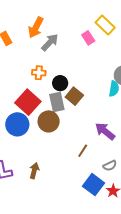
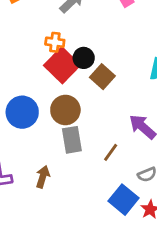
red square: (28, 102) -> (62, 65), moved
gray rectangle: (57, 102) -> (72, 140), moved

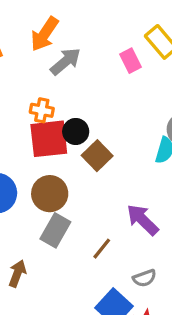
red square: (62, 65) -> (49, 139), turned 36
gray rectangle: (72, 140) -> (55, 230), turned 36

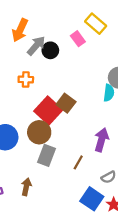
black circle: (76, 131) -> (50, 50), moved
red square: (49, 139) -> (48, 111), moved, turned -32
purple arrow: (143, 220) -> (101, 140), turned 70

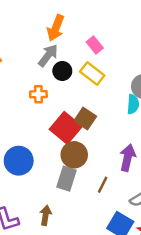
yellow rectangle: (96, 24) -> (92, 74), moved
orange arrow: (20, 30) -> (56, 28), moved
black circle: (50, 50) -> (62, 71), moved
brown circle: (39, 132) -> (74, 155), moved

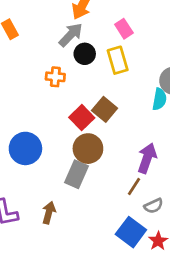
yellow rectangle: (92, 74) -> (118, 60), turned 30
red square: (66, 128) -> (82, 118), size x0.7
brown line: (103, 185) -> (134, 186), moved

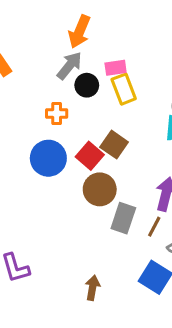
pink rectangle: (124, 29) -> (116, 68), moved, turned -60
blue circle: (25, 148) -> (48, 158), moved
gray rectangle: (76, 174) -> (123, 218), moved
brown arrow: (49, 213) -> (93, 288), moved

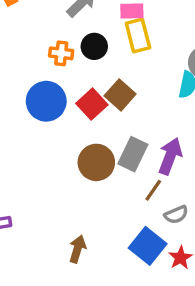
black circle: (87, 85) -> (94, 46), moved
brown circle: (100, 189) -> (96, 162), moved
gray rectangle: (123, 218) -> (133, 154), moved

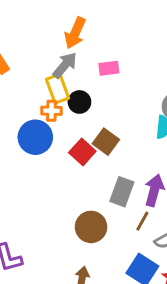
yellow rectangle: (138, 35) -> (57, 89), moved
blue circle: (46, 101) -> (35, 137), moved
brown circle: (96, 162) -> (91, 227), moved

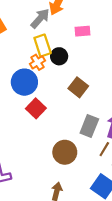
gray arrow: (65, 65) -> (40, 18), moved
orange cross: (52, 111) -> (37, 62), turned -35
red square: (82, 152) -> (36, 108), moved

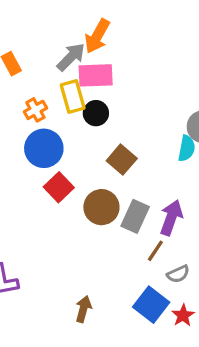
pink rectangle: (83, 31) -> (96, 75), moved, size x1.5
orange cross: (37, 62) -> (35, 110), moved
brown circle: (65, 152) -> (101, 207), moved

